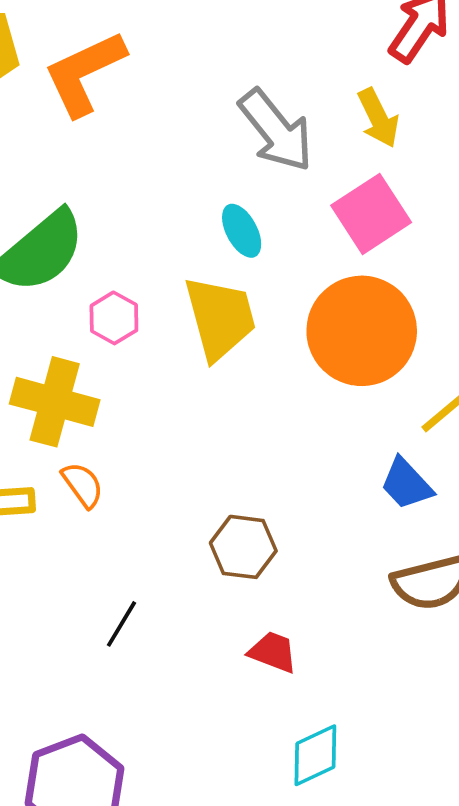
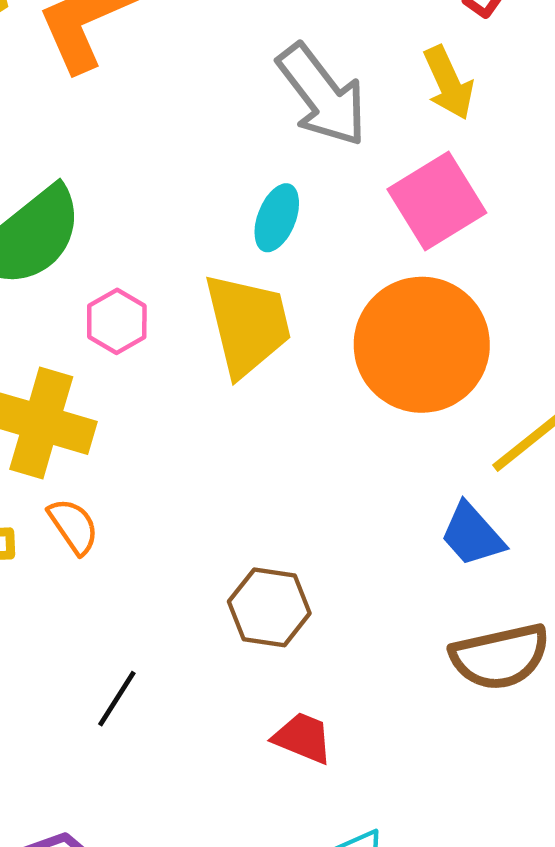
cyan ellipse: (242, 231) -> (277, 218), turned 48

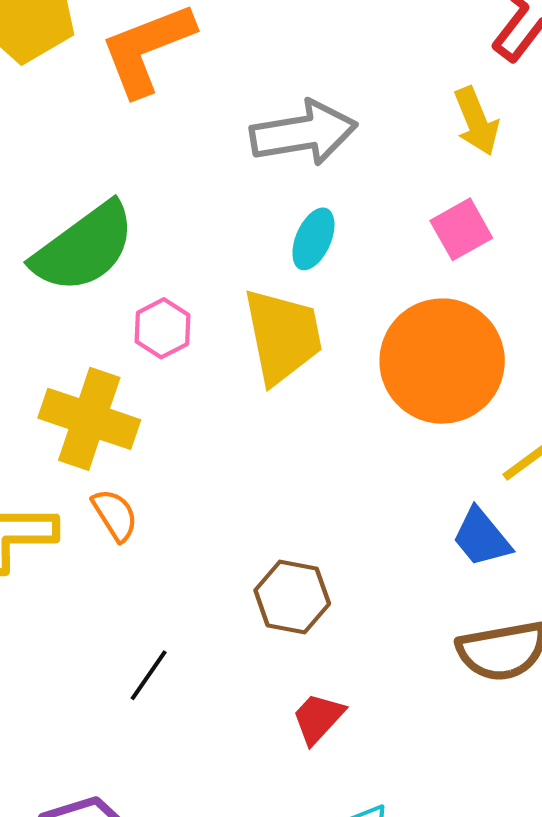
gray arrow: (322, 95) -> (304, 133), moved, turned -64
pink square: (437, 201) -> (461, 229), size x0.7
red trapezoid: (303, 738) -> (318, 718), turned -72

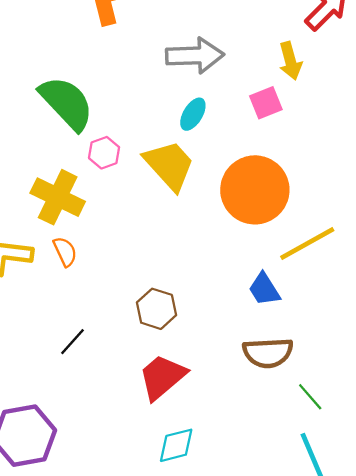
pink square: (461, 229) -> (266, 103), moved
green semicircle: (84, 248) -> (67, 103), turned -104
yellow trapezoid: (283, 336) -> (169, 165), turned -38
red trapezoid: (318, 718) -> (162, 377), size x1.6

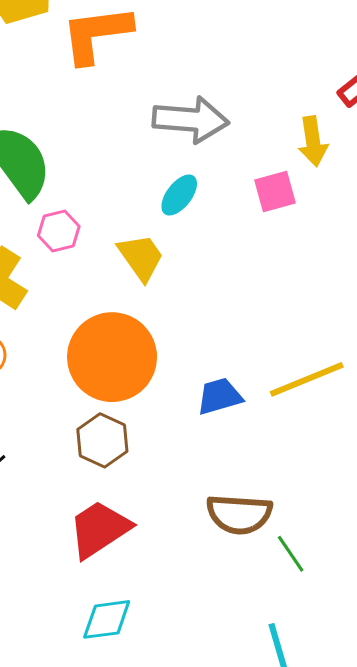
yellow trapezoid: (169, 165) -> (141, 257), size x0.7
orange circle: (255, 190) -> (112, 357), moved
blue trapezoid: (264, 289) -> (219, 396), moved, turned 99
green line: (310, 397) -> (291, 554), moved

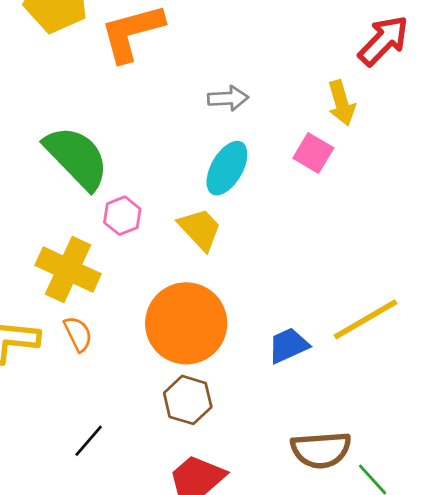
gray arrow: (191, 120) -> (228, 98), size x0.6
pink square: (275, 192) -> (313, 153), turned -36
cyan ellipse: (179, 195) -> (227, 168), size x1.4

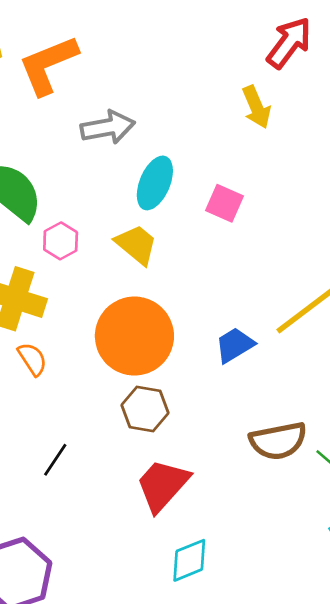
gray arrow: (228, 98) -> (108, 127), moved, size x1.4
pink square: (313, 153) -> (225, 203), moved

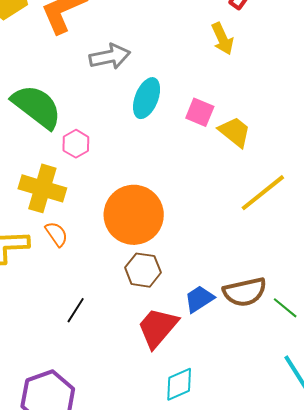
yellow trapezoid: (136, 245) -> (235, 132), moved
blue trapezoid: (235, 345) -> (199, 299), moved

